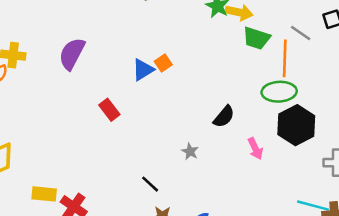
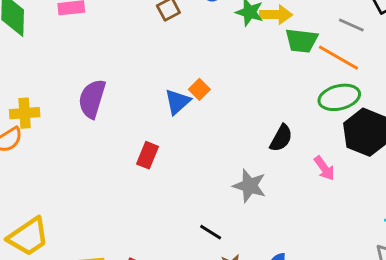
orange line: (285, 58) -> (339, 58), turned -51
red rectangle: (109, 110) -> (147, 155), turned 70
gray star: (190, 151) -> (250, 186), size x1.6

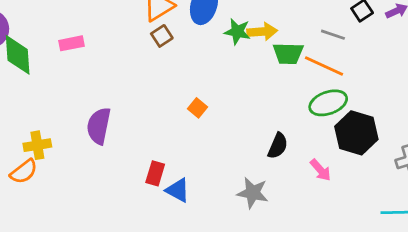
blue triangle: (177, 102) -> (178, 190), moved, turned -44

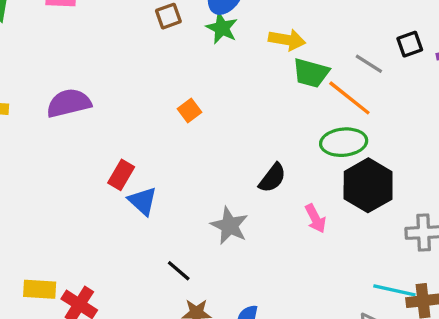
green star: (237, 32) -> (222, 28), moved
purple semicircle: (99, 126) -> (69, 103), turned 51

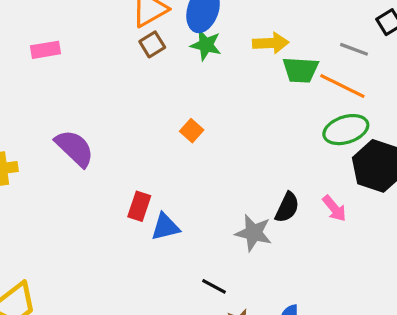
purple semicircle: (69, 103) -> (75, 148), turned 69
black semicircle: (272, 178) -> (287, 207), moved
blue triangle: (143, 201) -> (165, 227), turned -44

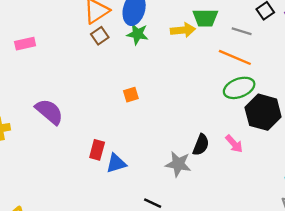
green trapezoid: (300, 70) -> (205, 18), moved
orange square: (192, 131) -> (131, 95), turned 35

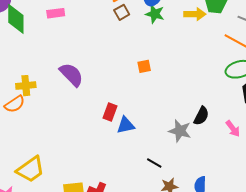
pink arrow: (234, 144) -> (233, 129), moved

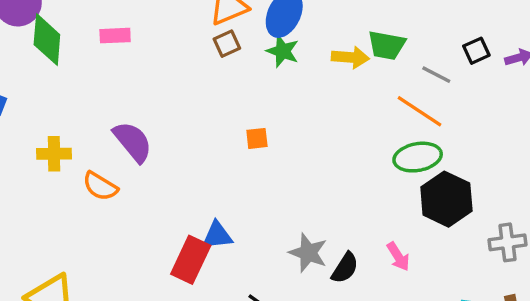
orange semicircle: (15, 104) -> (100, 186), moved, turned 60
red rectangle: (110, 112) -> (191, 260), moved, size x1.5
black semicircle: (201, 116) -> (345, 268), moved

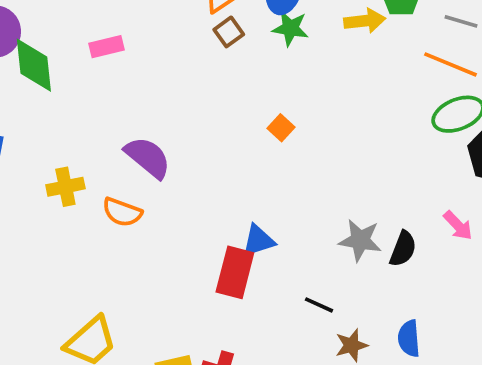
orange square: (257, 138) -> (281, 128), turned -30

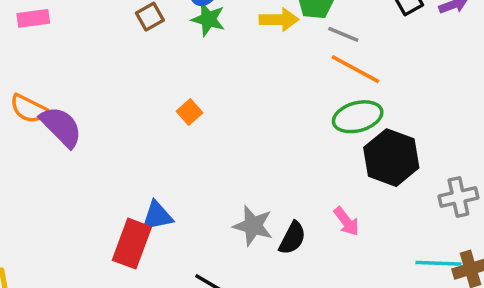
gray line: (461, 21) -> (343, 34), moved
orange semicircle: (122, 212) -> (29, 109), moved

